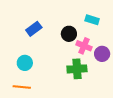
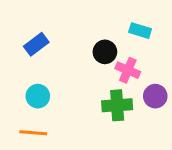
blue rectangle: (34, 29) -> (36, 44), moved
purple circle: (102, 54) -> (155, 96), moved

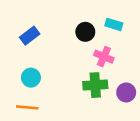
black circle: (105, 52) -> (85, 32), moved
purple circle: (155, 96) -> (126, 92), moved

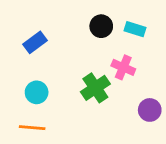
black circle: (85, 32) -> (101, 26), moved
green cross: (95, 85) -> (95, 88), moved, turned -30

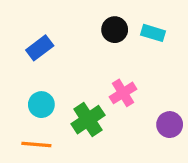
pink cross: (123, 67) -> (123, 93), moved, turned 35
green cross: (95, 88) -> (88, 120), moved

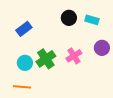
green cross: (88, 120) -> (46, 59), moved
purple circle: (170, 125) -> (102, 48), moved

